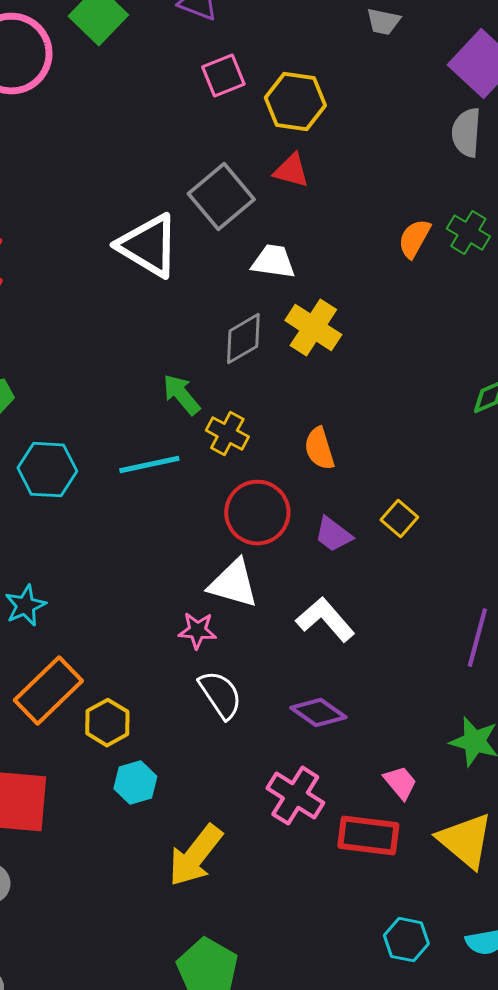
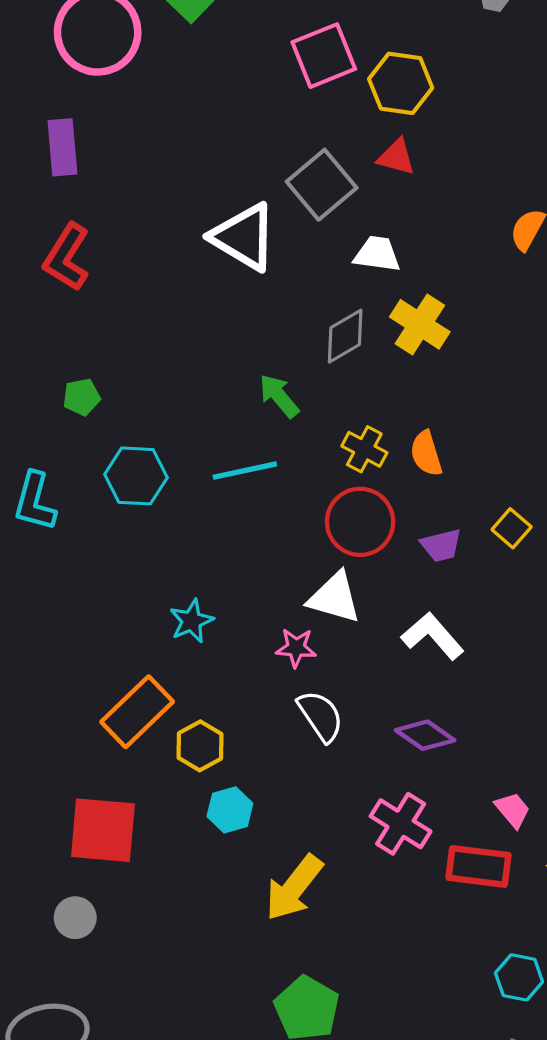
pink square: (223, 76) -> (324, 56), size x1.4
yellow cross: (227, 434) -> (364, 449), moved
purple trapezoid: (333, 535) -> (441, 545), turned -51
cyan star: (25, 606) -> (191, 621), moved

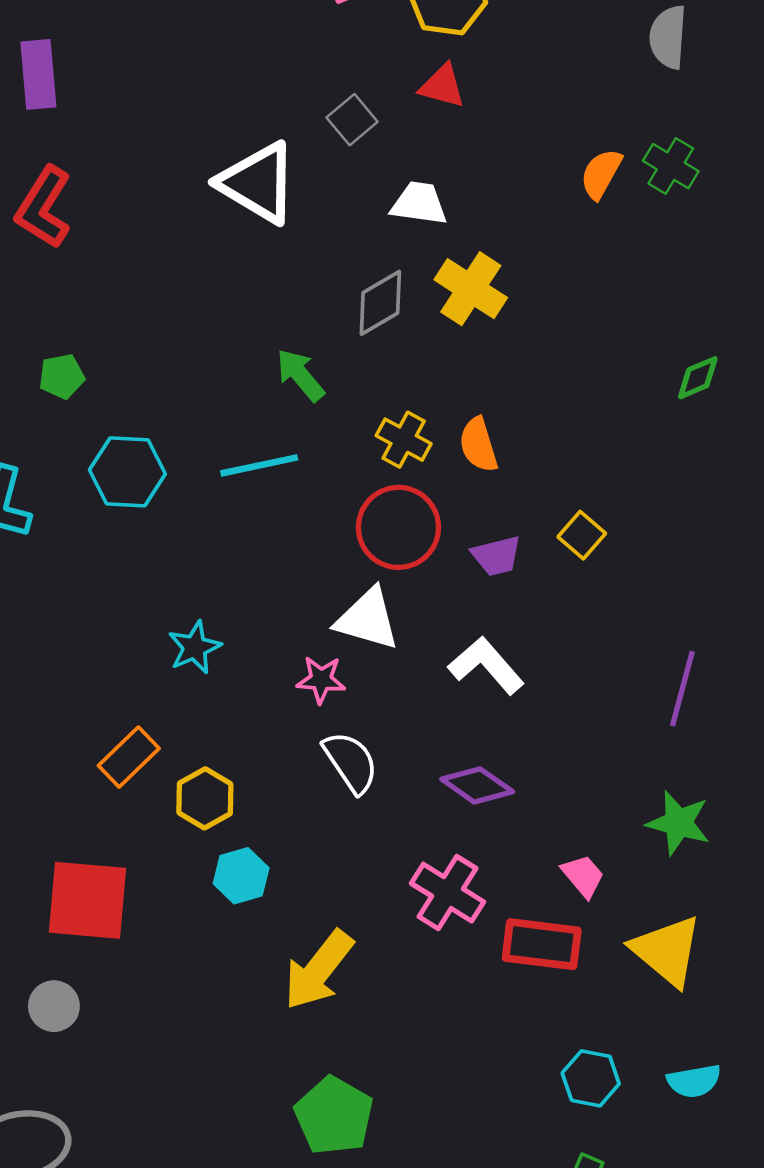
gray square: (322, 185) -> (352, 120), size x0.6
orange rectangle: (137, 712) -> (129, 757), size x0.7

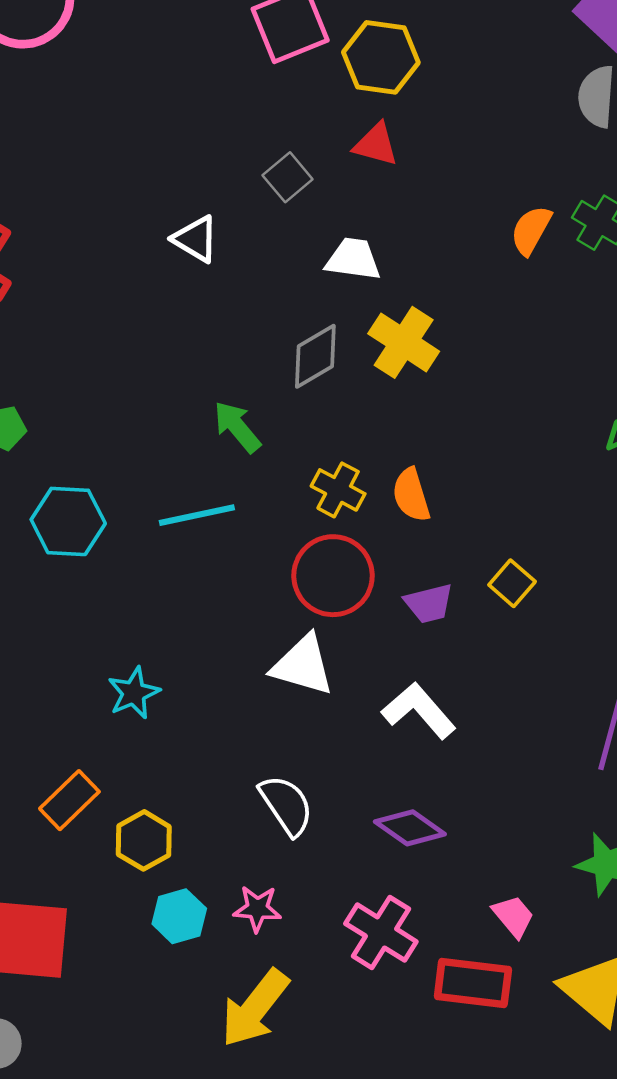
white triangle: (258, 183) -> (196, 239), size x0.6
pink star: (321, 680) -> (257, 909), moved

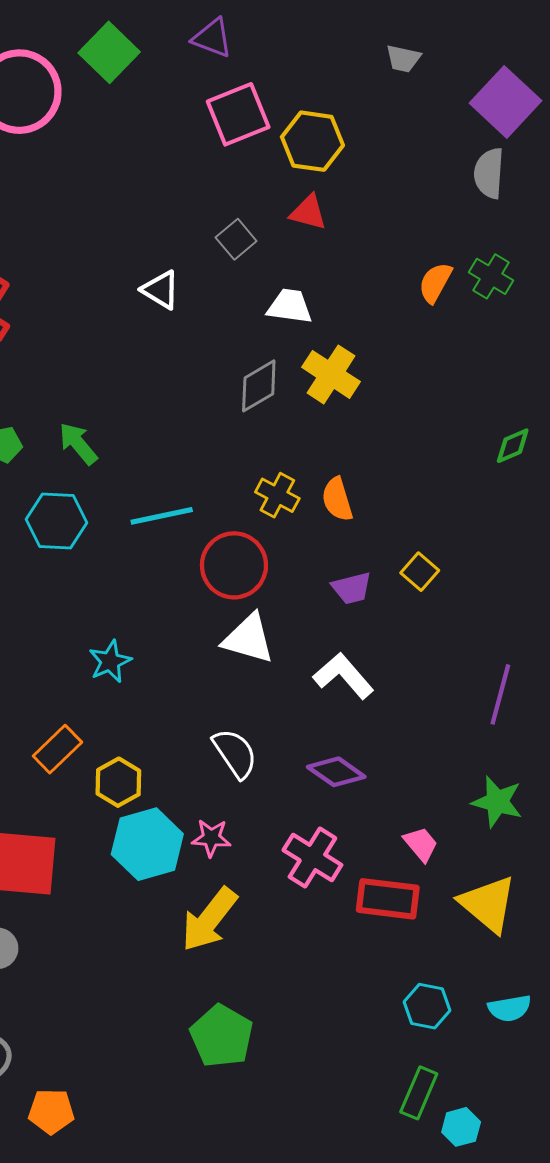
green arrow: (237, 427) -> (78, 444), moved
red circle: (333, 576) -> (234, 565), moved
cyan hexagon: (179, 916) -> (147, 844), size x1.6

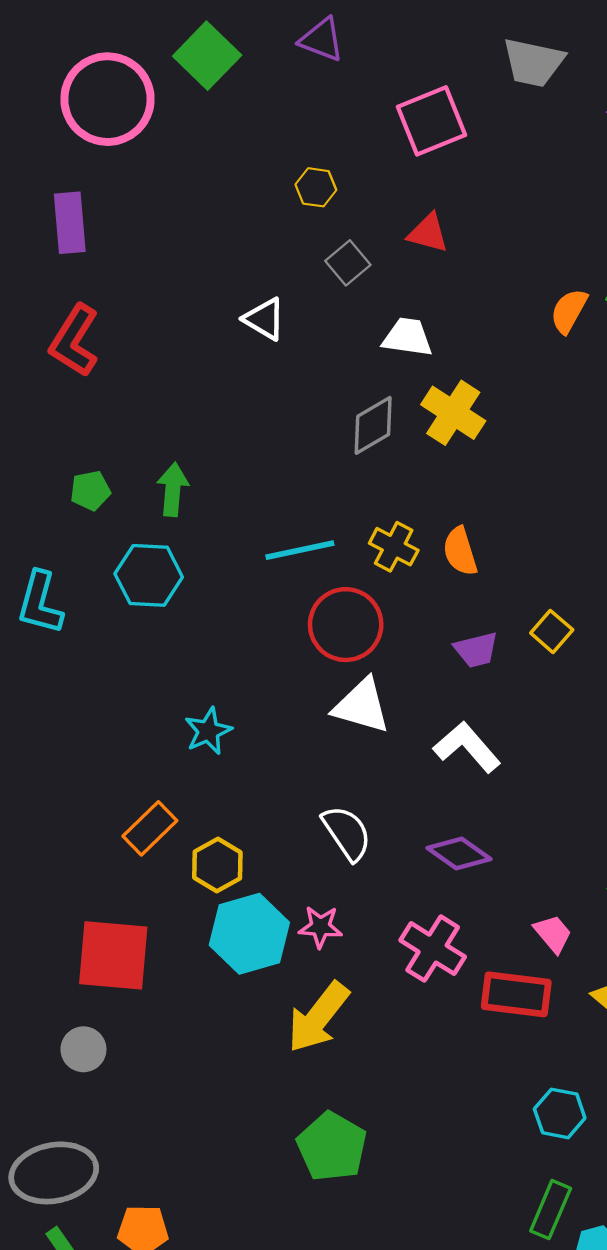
gray trapezoid: (403, 59) -> (533, 62), size x1.6
pink square: (238, 114) -> (431, 121), moved
yellow hexagon: (312, 141) -> (316, 187), moved, size x0.6
green arrow: (78, 444) -> (173, 490), turned 45
cyan line: (162, 516) -> (300, 550), moved

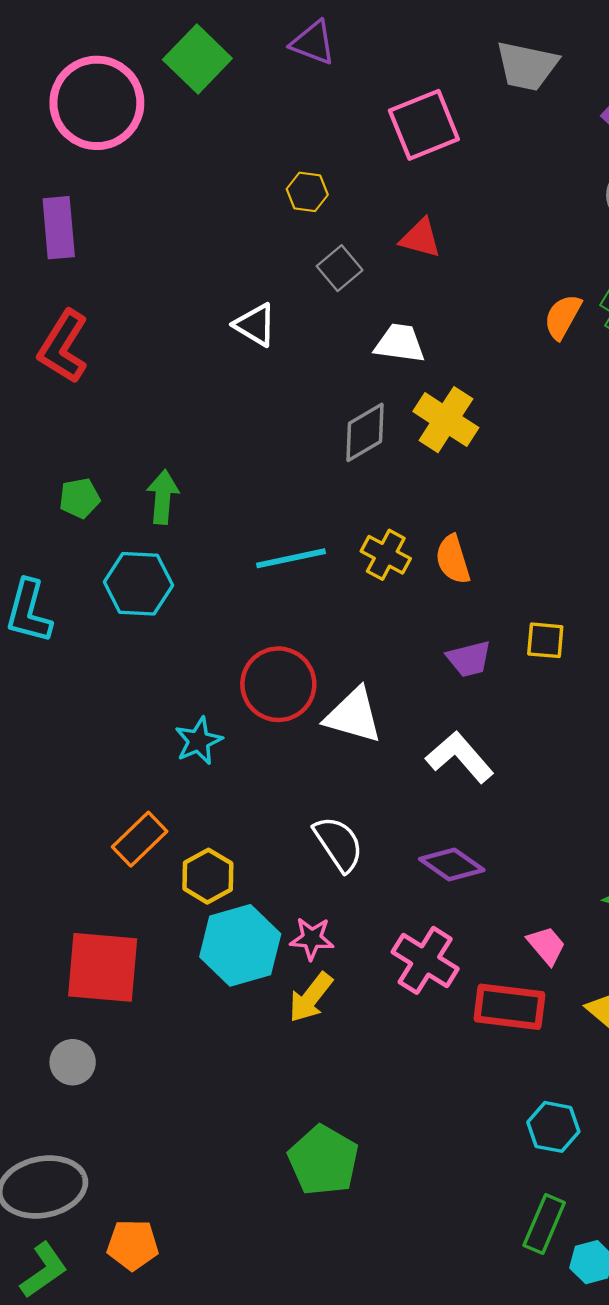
red circle: (346, 625) -> (278, 684), moved
yellow square: (552, 631) -> (545, 640), turned -36
yellow arrow: (318, 1017) -> (311, 997), moved, size x0.7

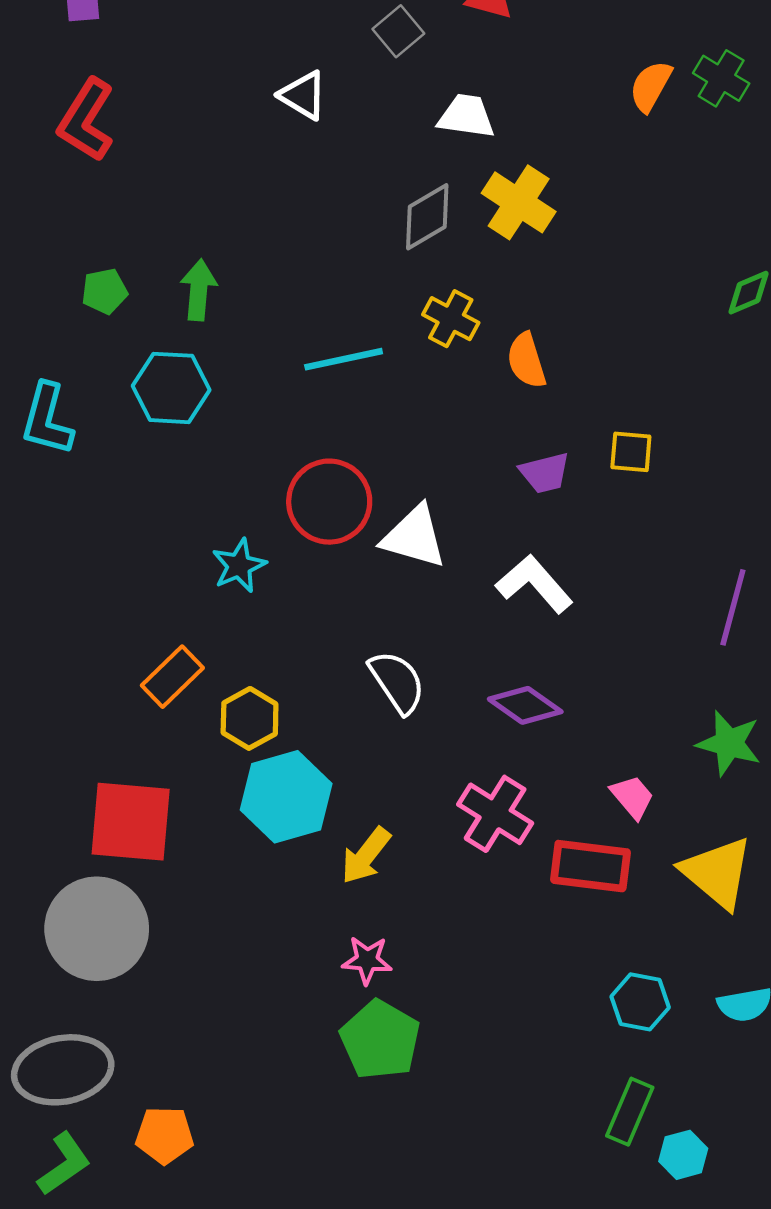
yellow cross: (386, 555) -> (451, 319), moved
pink star: (312, 939) -> (367, 960), moved
gray circle: (73, 1062) -> (97, 929), size x2.0

